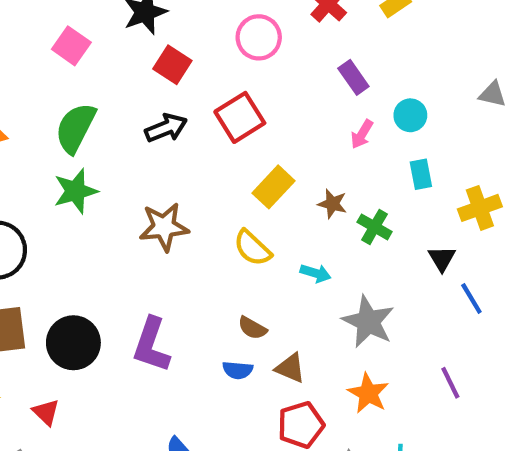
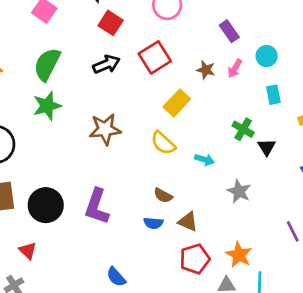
brown star: (332, 204) -> (206, 70), moved
black triangle: (442, 259) -> (267, 147), moved
gray star: (368, 322) -> (239, 191), size x0.7
orange star: (368, 393) -> (239, 255), moved

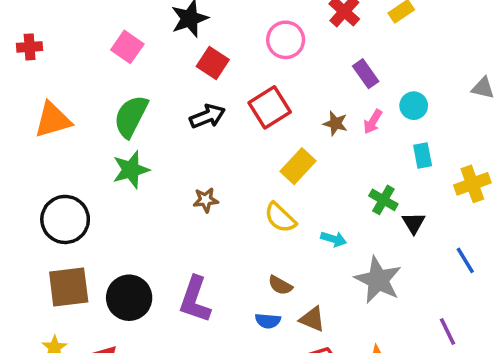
brown star: (105, 129) -> (206, 200), size x0.6
gray star: (239, 191) -> (378, 280), size x1.5

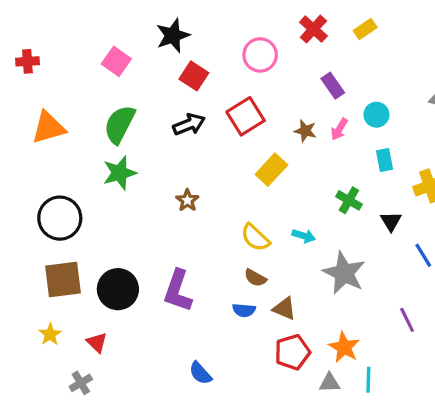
brown star: (206, 200) -> (187, 200), turned -30
yellow semicircle: (280, 218) -> (255, 237), moved
black triangle: (414, 223) -> (391, 221), moved

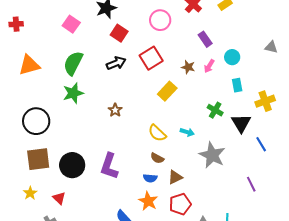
black triangle: (391, 221) -> (241, 123), size x1.5
brown triangle: (284, 309) -> (175, 177), turned -49
orange star: (344, 347) -> (148, 201), moved

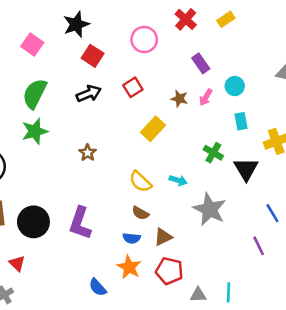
red square: (151, 58) -> (133, 87), size x0.7
blue line: (261, 144) -> (272, 213), moved
red pentagon: (180, 204) -> (169, 271), turned 30

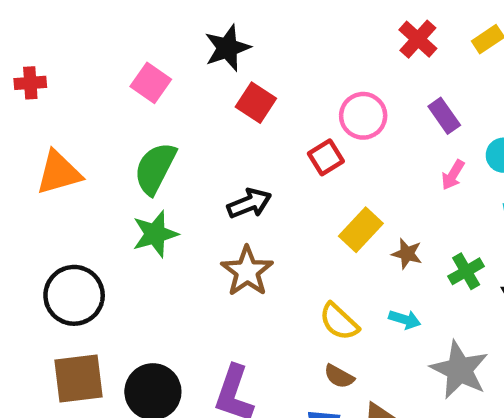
pink circle: (144, 39) -> (363, 116), moved
black arrow: (89, 94) -> (249, 203), moved
brown star: (179, 99) -> (407, 254), moved
brown star: (88, 153) -> (247, 271), size x1.6
green cross: (213, 153) -> (466, 271), turned 30

